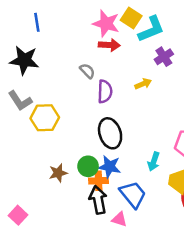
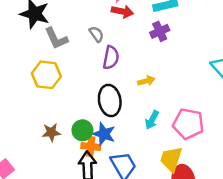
purple cross: (164, 57) -> (160, 31), moved
yellow arrow: (143, 84) -> (146, 81), moved
gray L-shape: (20, 101) -> (56, 38), moved
cyan arrow: (154, 161) -> (152, 120), moved

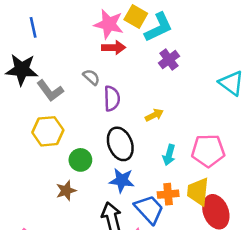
purple cross: (160, 31) -> (169, 60), moved
green circle: (82, 130) -> (80, 160), moved
orange cross: (91, 147) -> (168, 194), moved

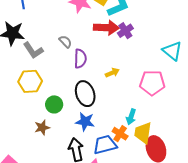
red arrow: (114, 47) -> (106, 28), moved, size x1.4
pink pentagon: (208, 151) -> (152, 83), moved
cyan arrow: (169, 155) -> (131, 117), moved
orange cross: (168, 194) -> (120, 134), turned 35
blue trapezoid: (149, 209) -> (105, 145), turned -65

